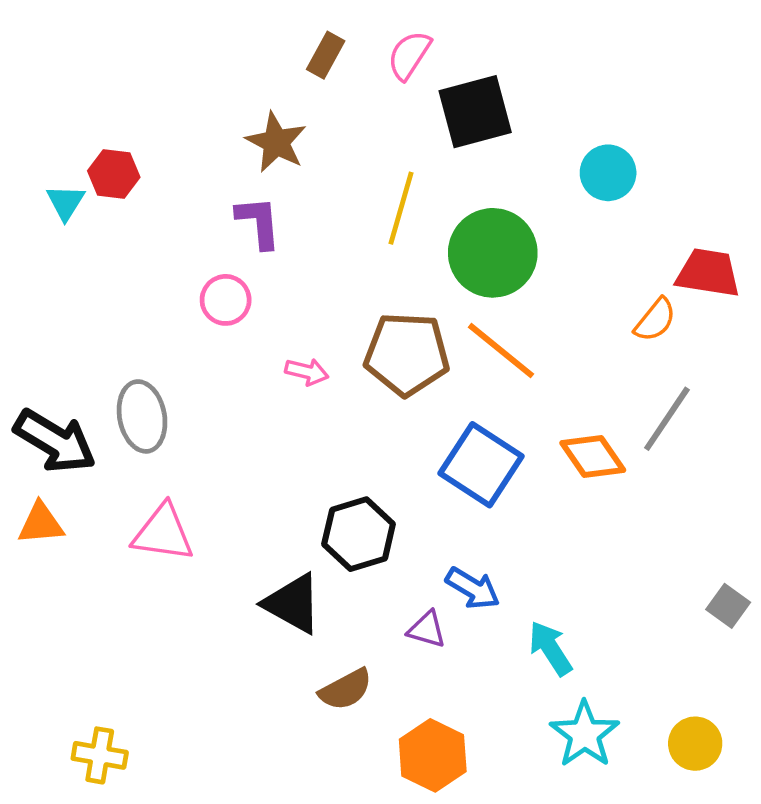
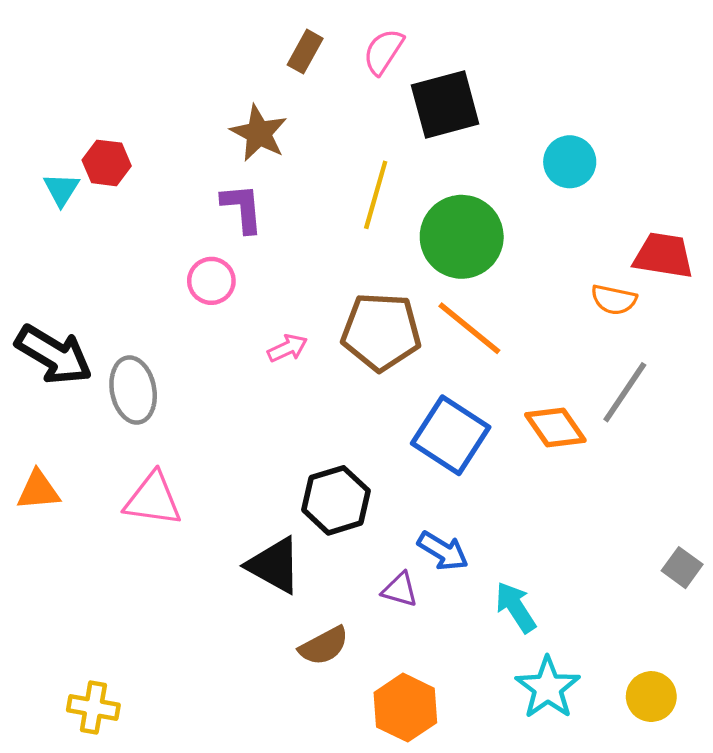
orange semicircle: (655, 320) -> (614, 300), turned 63
pink arrow: (307, 372) -> (287, 348), turned -39
black arrow: (55, 441) -> (54, 355), moved

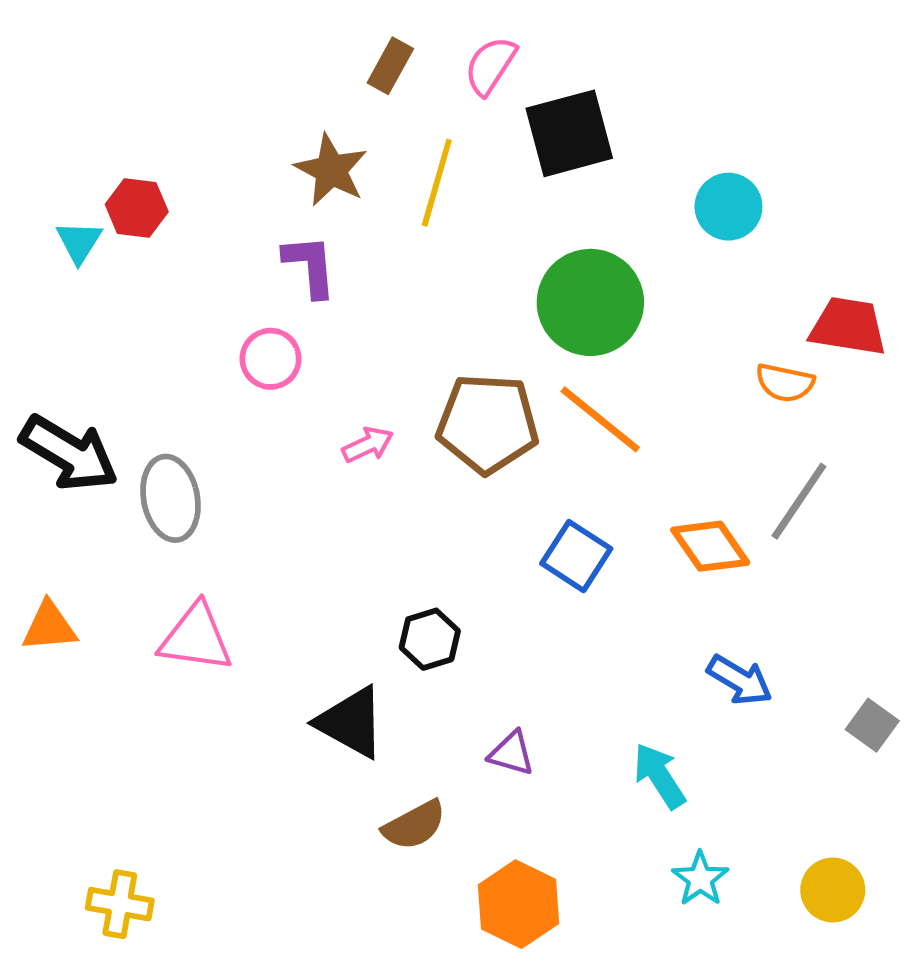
yellow line: (376, 195) -> (437, 183), moved
blue square: (451, 435) -> (576, 556), size x0.7
black hexagon: (336, 500) -> (430, 639), size x0.7
blue arrow: (443, 551) -> (740, 680), moved
cyan star: (548, 688) -> (700, 879), size x0.7

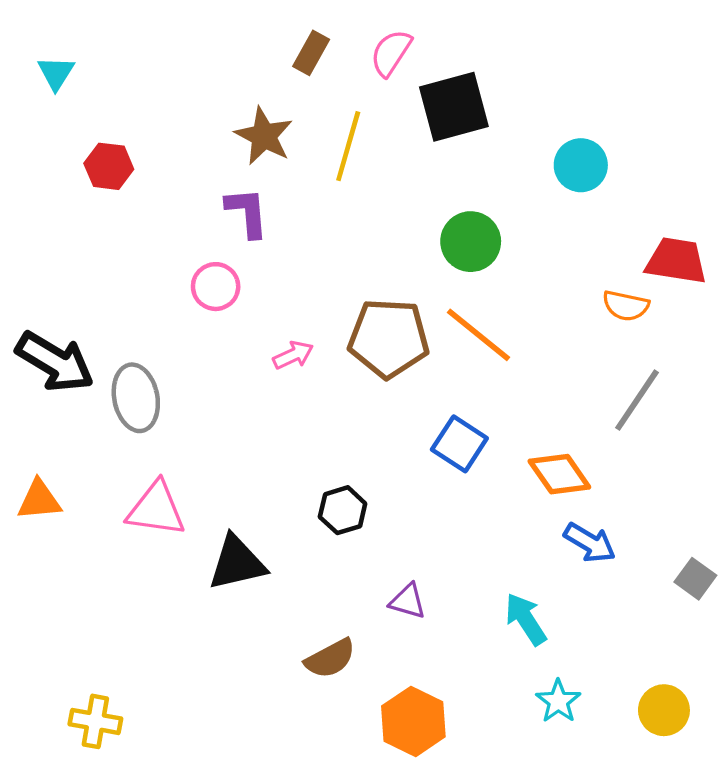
cyan triangle: (79, 242) -> (56, 73), moved
green circle: (590, 302) -> (471, 242), size x0.7
orange diamond: (710, 546) -> (559, 474), moved
black triangle: (351, 722) -> (237, 563), moved, turned -42

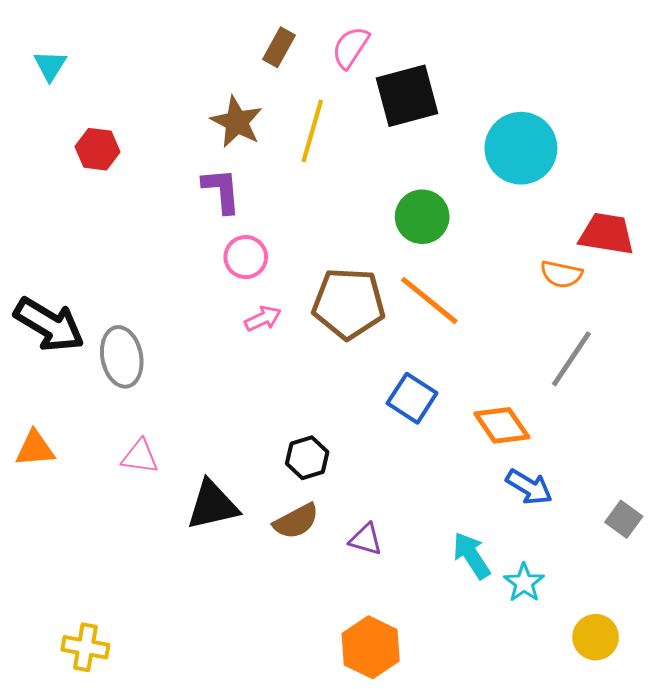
cyan circle: (581, 165) -> (521, 148), size x1.5
pink circle: (216, 287) -> (246, 257), moved
pink triangle: (156, 509) -> (140, 457), size x0.7
brown semicircle: (330, 658) -> (296, 521), moved
cyan star: (558, 701) -> (524, 583), moved

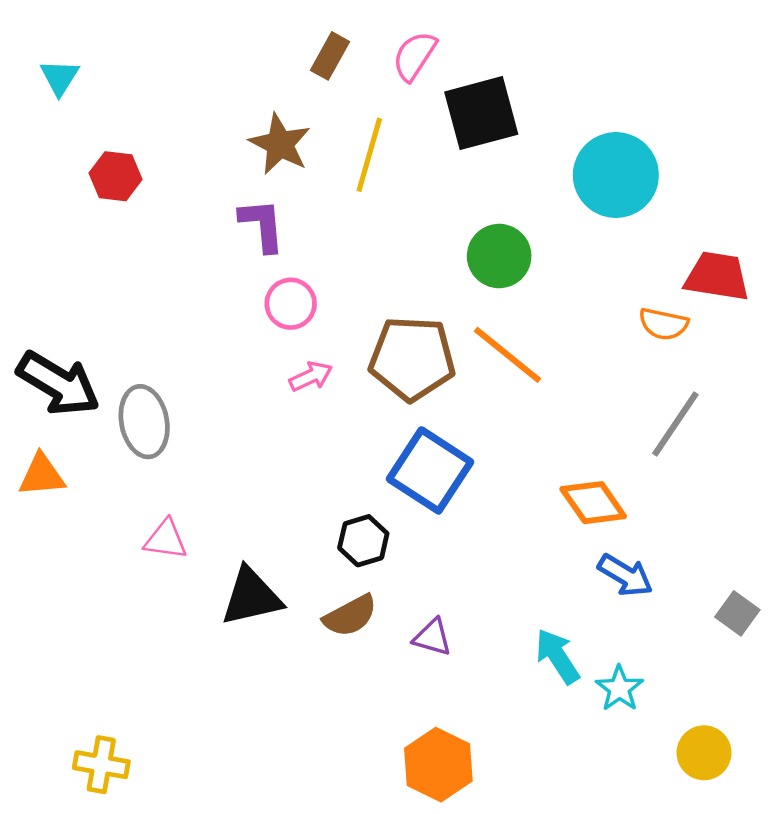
blue square: (412, 398) -> (430, 470), moved, size x1.4
orange triangle: (35, 449) -> (42, 475), moved

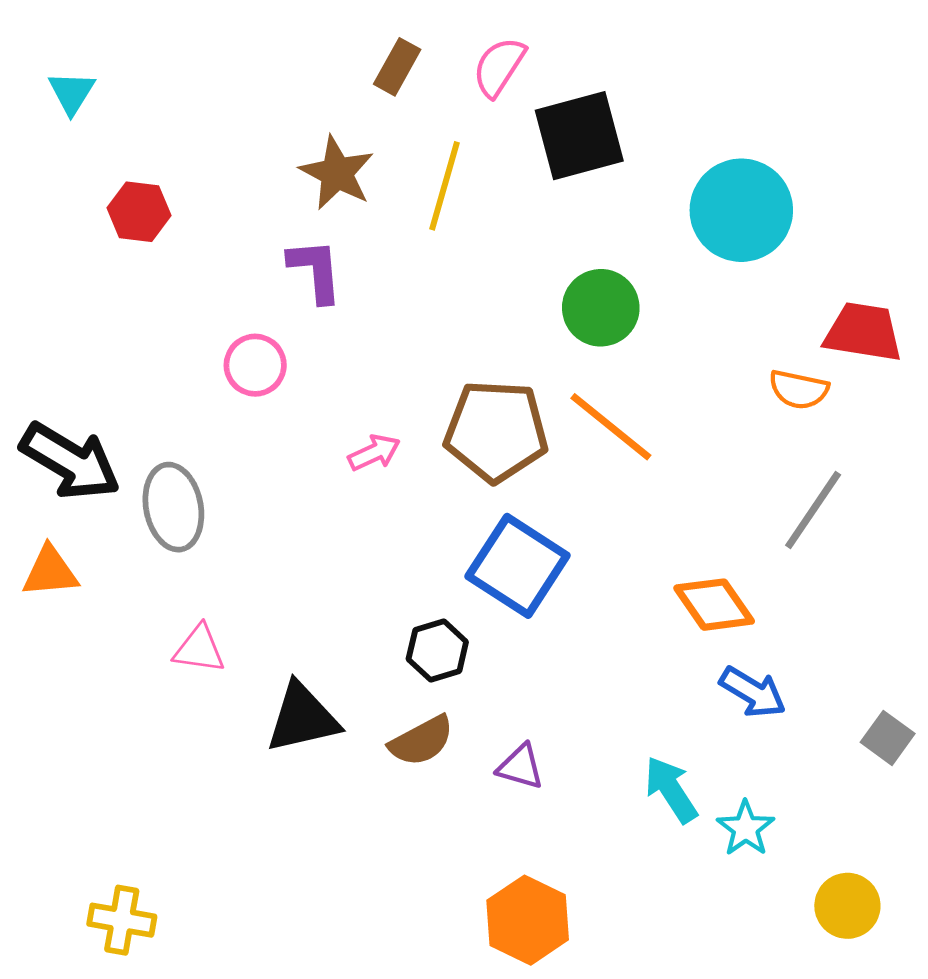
pink circle: (291, 304) -> (255, 365), moved

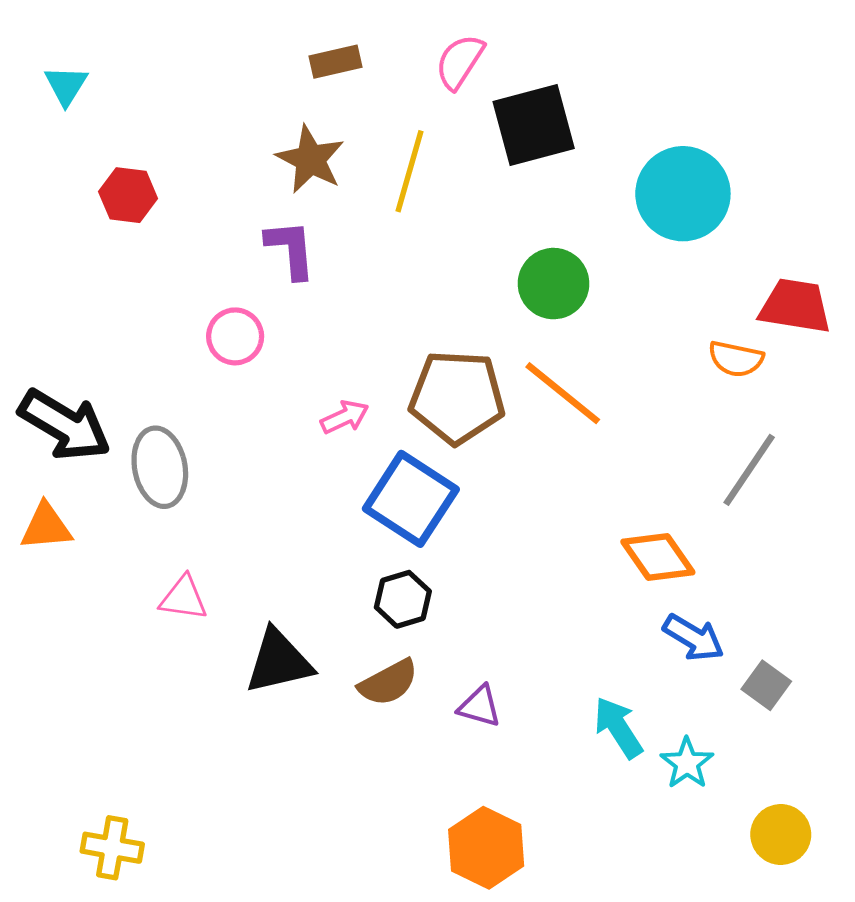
brown rectangle: (397, 67) -> (336, 62), moved, turned 48
blue square: (518, 566) -> (411, 499), moved
gray square: (888, 738) -> (766, 685), moved

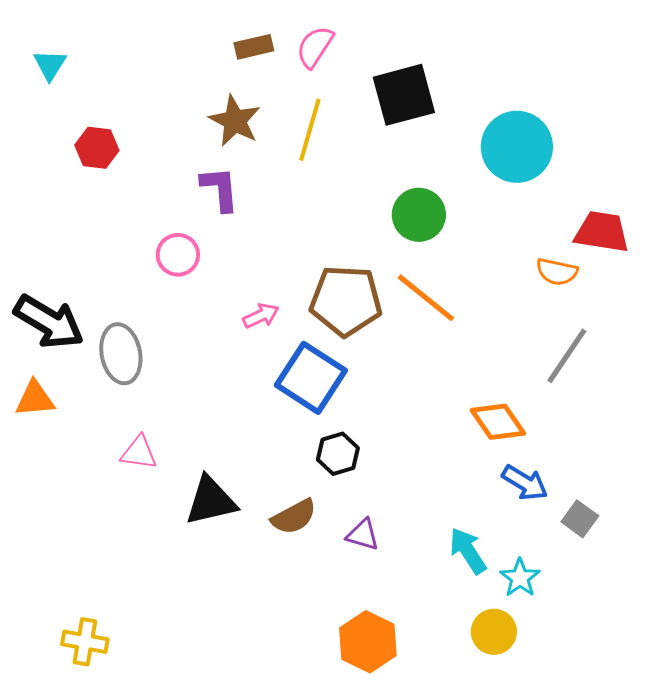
pink semicircle: (460, 62) -> (315, 47), moved
black hexagon: (403, 599) -> (338, 454), moved
yellow circle: (781, 835) -> (494, 632), moved

